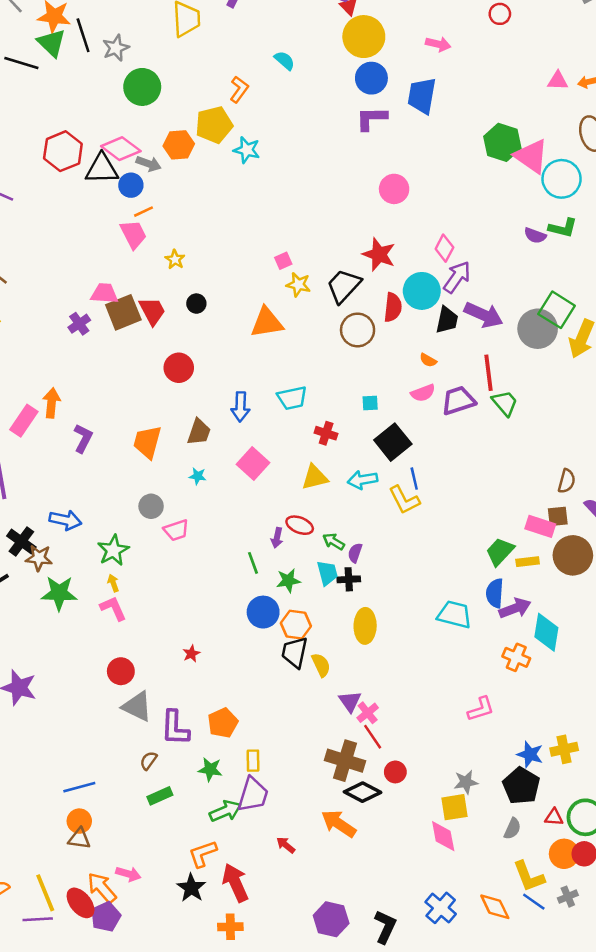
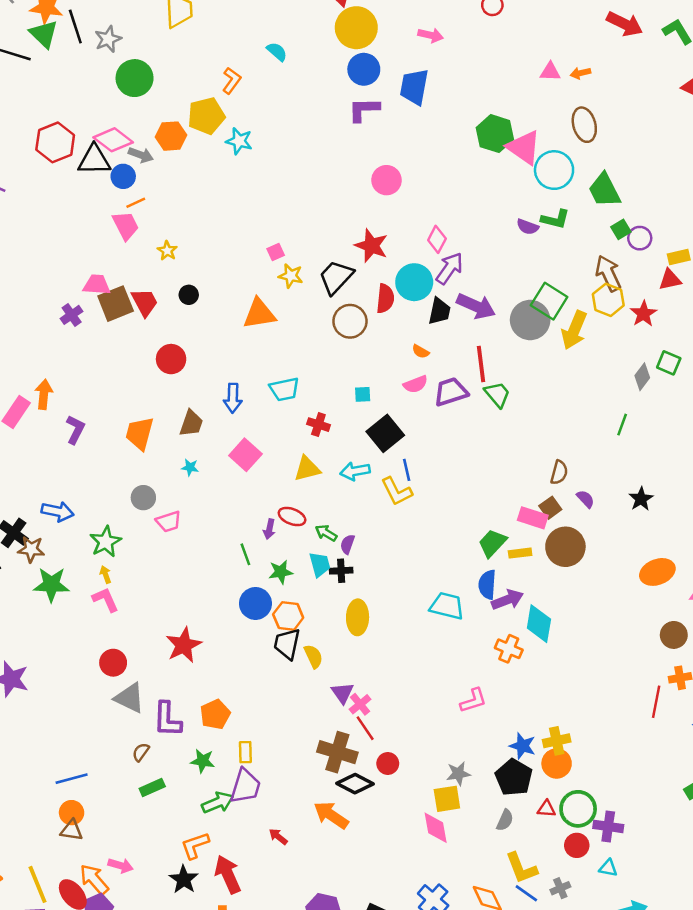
brown square: (558, 516) -> (550, 508), turned -30
red star: (191, 654) -> (184, 645), size x2.0
orange circle: (564, 854) -> (557, 763), moved

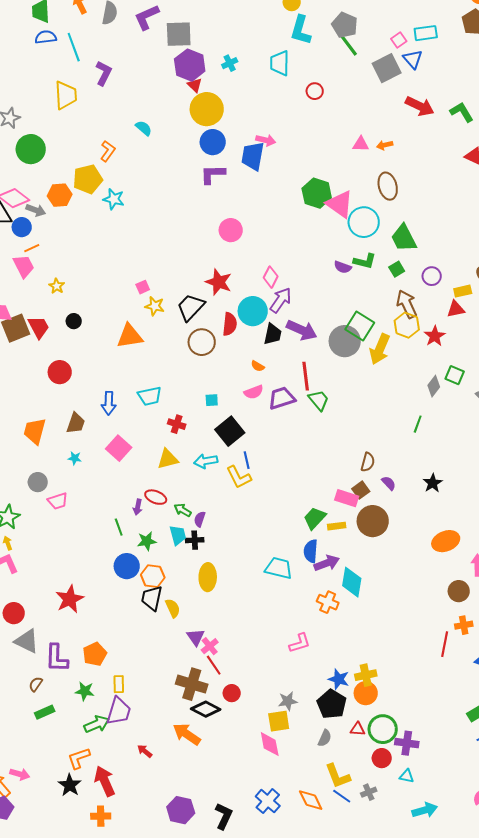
pink arrow: (431, 35) -> (266, 140), moved
green square: (621, 229) -> (397, 269), moved

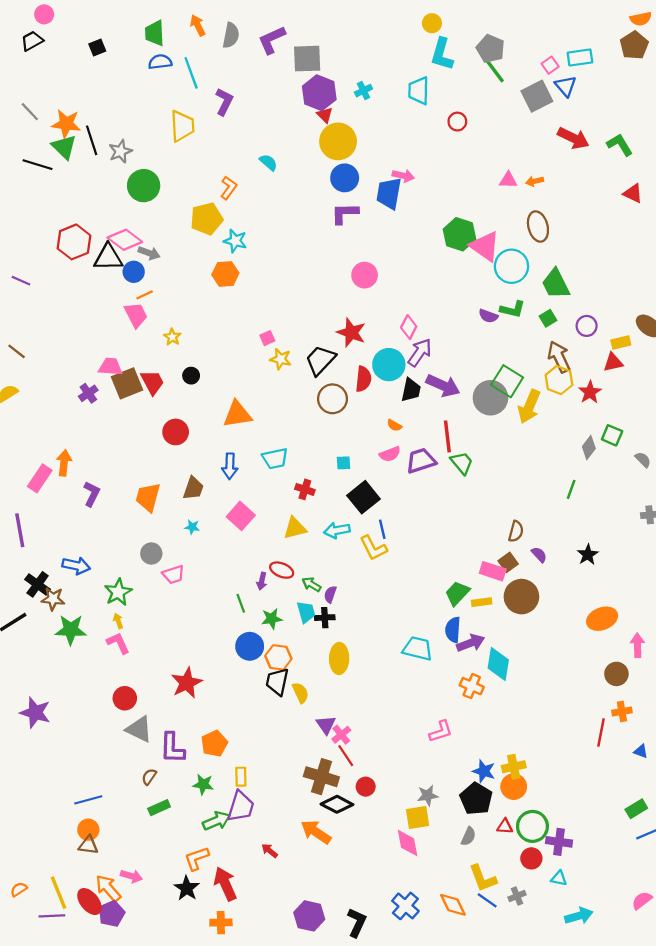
orange hexagon: (60, 195) -> (225, 274), moved
orange triangle: (130, 336) -> (237, 414), moved

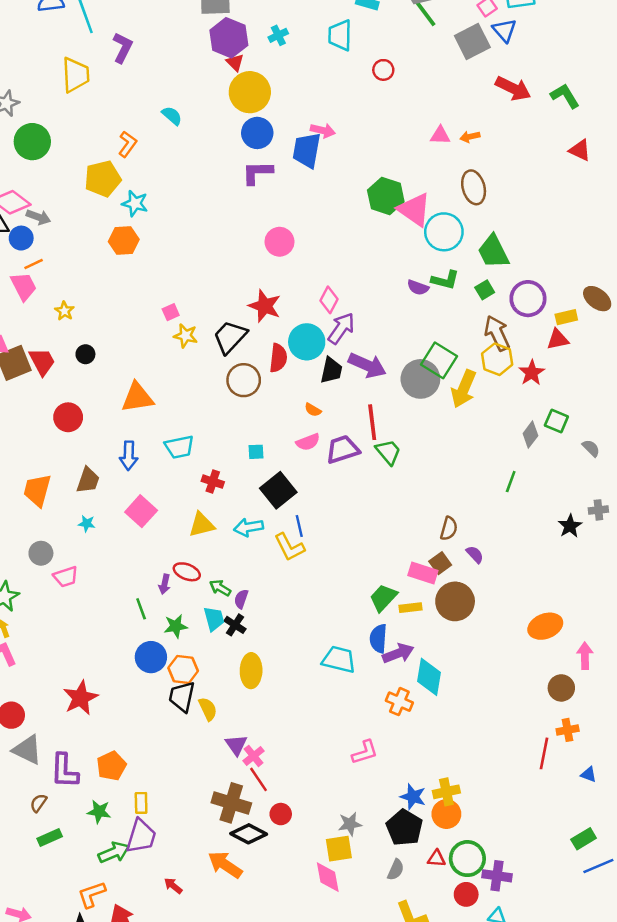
purple circle: (587, 326) -> (528, 299), size x1.5
black star: (588, 555) -> (570, 526), moved
black cross: (325, 618) -> (235, 625), turned 36

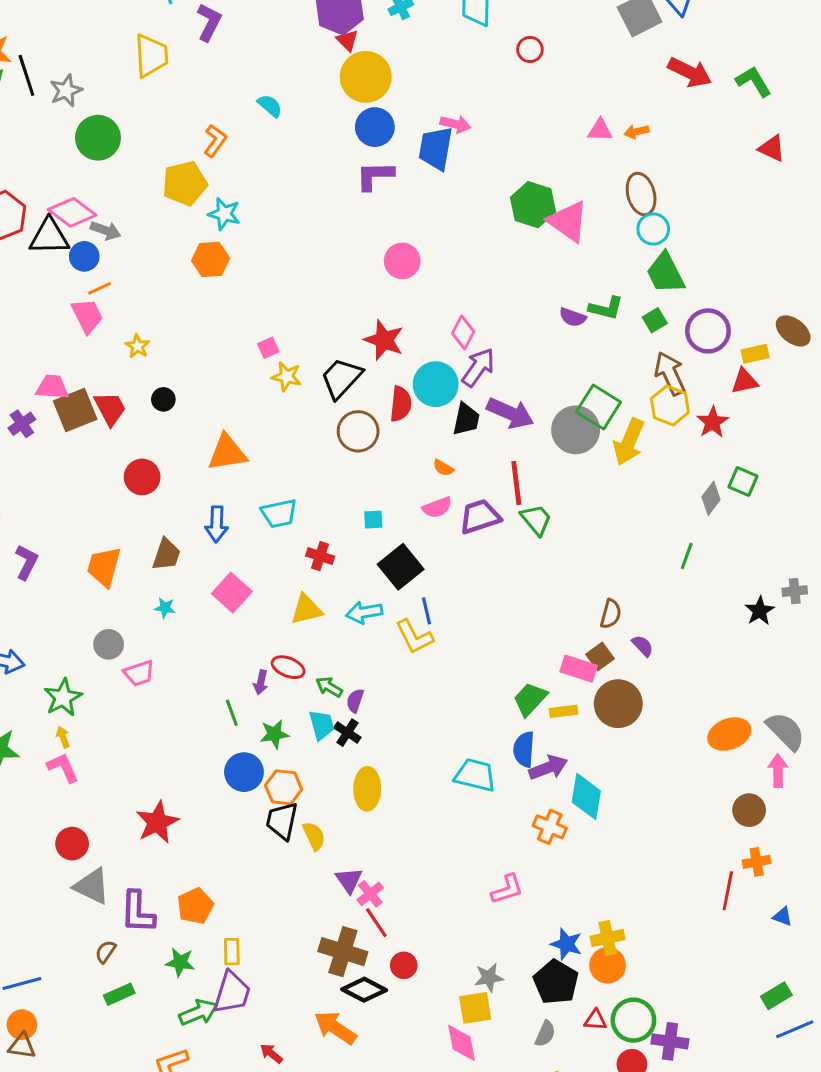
cyan circle: (444, 232) -> (653, 229), moved, size x0.7
gray semicircle: (591, 448) -> (786, 731), moved, size x1.8

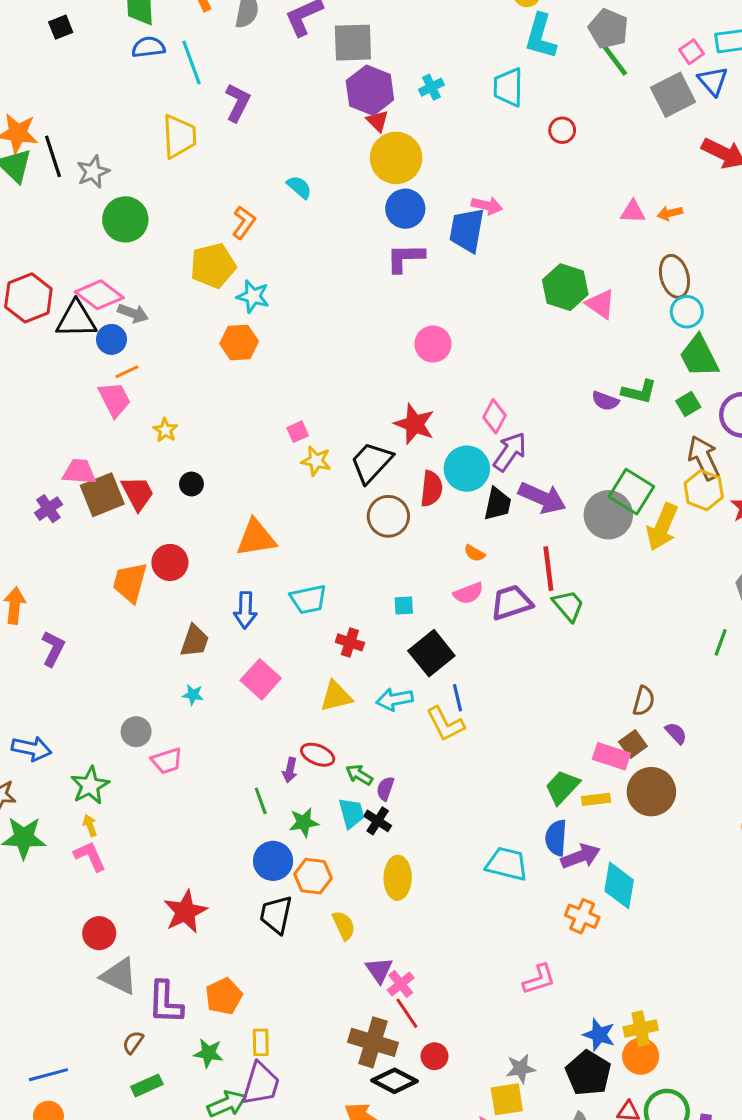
pink triangle: (568, 221) -> (601, 304), size x0.7
orange trapezoid: (104, 567) -> (130, 582), moved
black trapezoid: (282, 821) -> (276, 915), moved

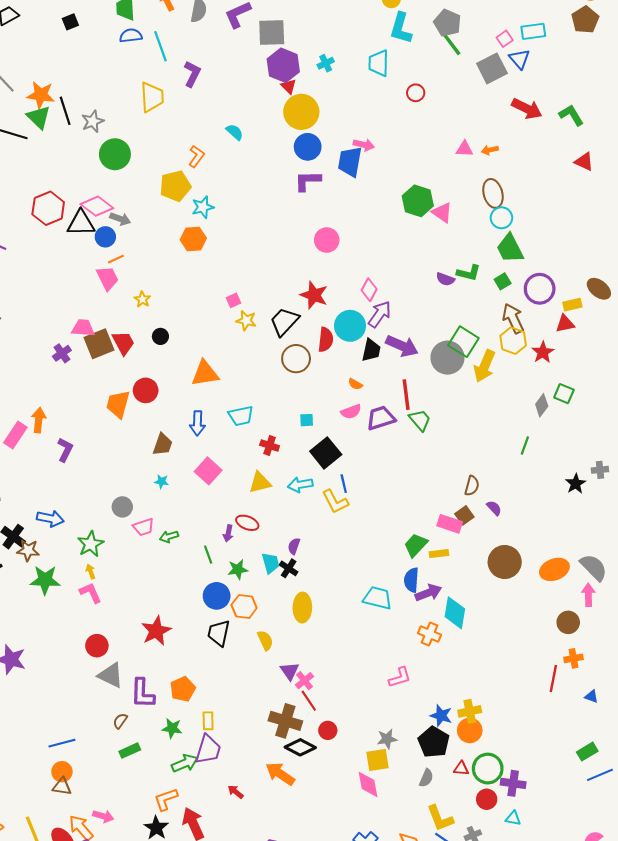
cyan star: (253, 296) -> (203, 207), turned -30
green arrow: (359, 775) -> (169, 537), moved, turned -48
brown circle: (651, 792) -> (505, 562), moved

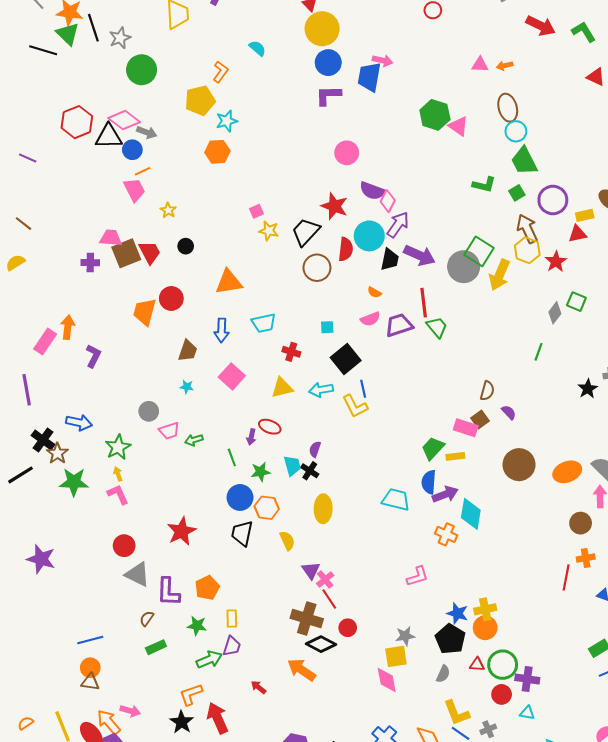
purple semicircle: (445, 279) -> (372, 191), moved, size x1.4
purple cross: (62, 353) -> (90, 263), turned 36
brown star: (28, 550) -> (57, 453), turned 30
purple trapezoid: (208, 749) -> (232, 646), size x0.7

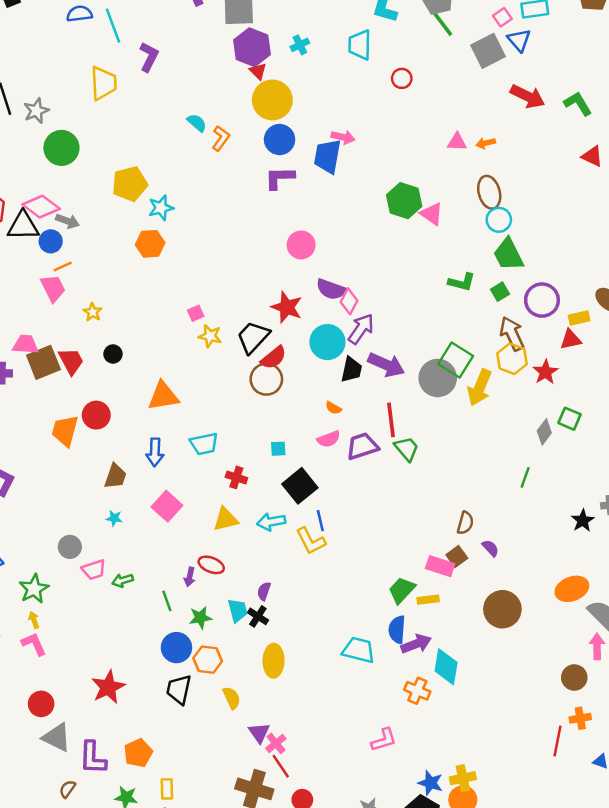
orange L-shape: (221, 72) -> (221, 138), moved
red semicircle: (346, 249) -> (274, 358), moved, turned 45
orange ellipse: (567, 472) -> (572, 589), moved

